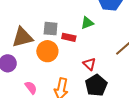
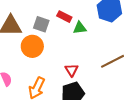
red rectangle: (69, 37) -> (64, 17), moved

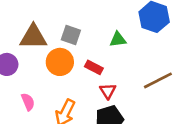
red rectangle: (64, 17) -> (94, 67), moved

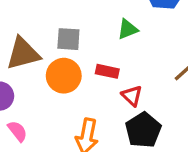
pink semicircle: (28, 102) -> (17, 131), moved

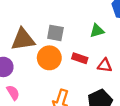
red triangle: (132, 96) -> (105, 65), moved, turned -42

